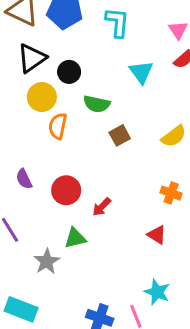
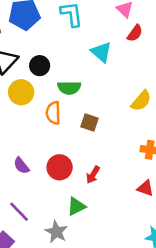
orange semicircle: (58, 126) -> (53, 113), moved
brown square: (120, 135) -> (89, 123), moved, turned -30

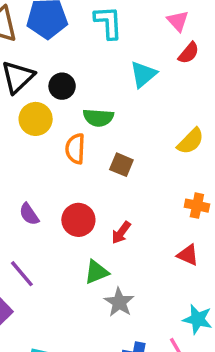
cyan triangle: (101, 52) -> (143, 74), turned 35
gray star: (56, 232) -> (119, 302), moved

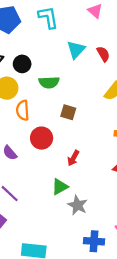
red semicircle: (189, 53) -> (103, 54), moved, turned -63
orange semicircle: (75, 149) -> (23, 110), moved
red circle: (78, 220) -> (42, 138), moved

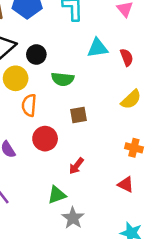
cyan triangle: (76, 50) -> (98, 48), turned 30
brown square: (68, 112) -> (79, 115), turned -35

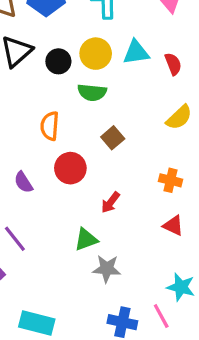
yellow circle: (16, 78) -> (96, 54), moved
brown square: (79, 115) -> (113, 138), turned -30
orange cross: (134, 148) -> (170, 180), moved
gray star: (73, 218) -> (107, 269), turned -30

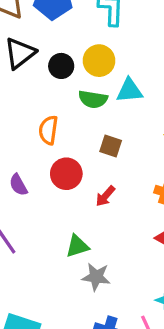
cyan triangle: (136, 52) -> (129, 90), moved
brown square: (113, 138) -> (111, 146), turned -35
red arrow: (110, 202) -> (105, 196), moved

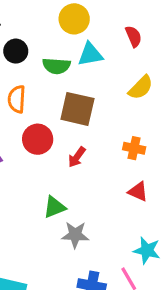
yellow circle: (99, 61) -> (74, 19), moved
black circle: (61, 66) -> (16, 51), moved
brown square: (111, 146) -> (77, 109), size x1.6

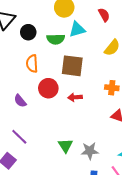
red arrow: (77, 157) -> (75, 97), turned 56
green triangle: (54, 207) -> (66, 146), moved, turned -35
gray star: (75, 235) -> (90, 151), moved

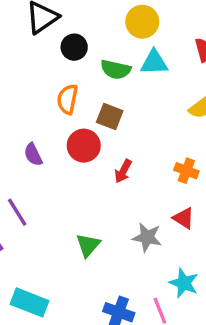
brown square: (72, 66) -> (110, 116), moved, size x0.7
red arrow: (75, 97) -> (123, 171), turned -72
gray star: (90, 151) -> (147, 237), moved

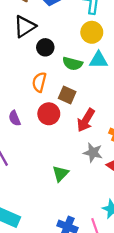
red arrow: (123, 171) -> (86, 120), moved, size x1.5
gray star: (147, 237) -> (93, 153), moved
green triangle: (88, 245) -> (60, 174), moved

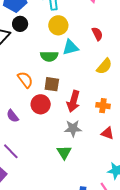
black circle: (45, 47) -> (20, 24), moved
orange semicircle: (39, 82) -> (25, 80), turned 144
gray star: (93, 153) -> (73, 128), moved

